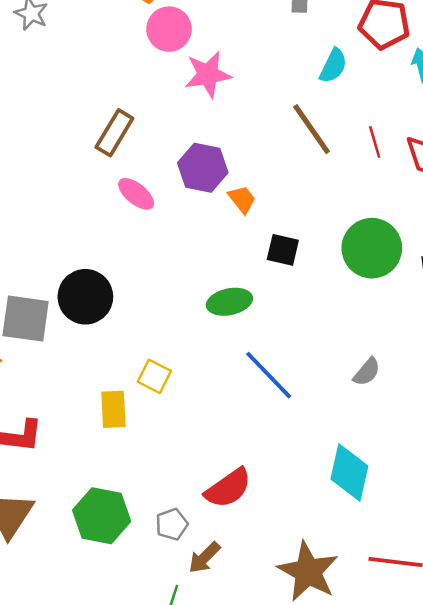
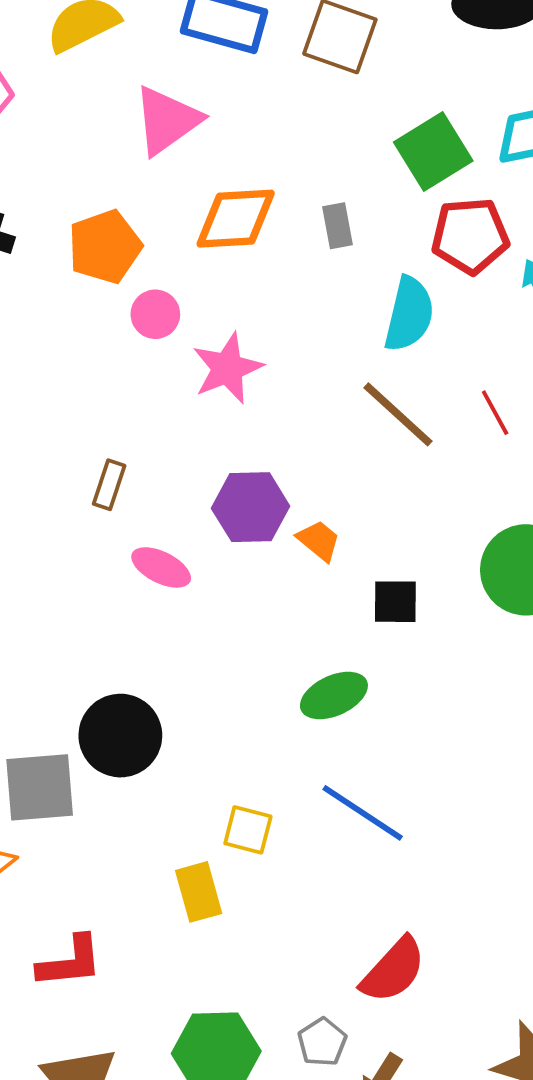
pink circle: (169, 29) -> (155, 314), size x0.7
cyan semicircle: (333, 66) -> (409, 314), size x1.4
brown rectangle: (114, 133) -> (109, 485), size x0.7
blue line: (269, 375) -> (363, 813), moved

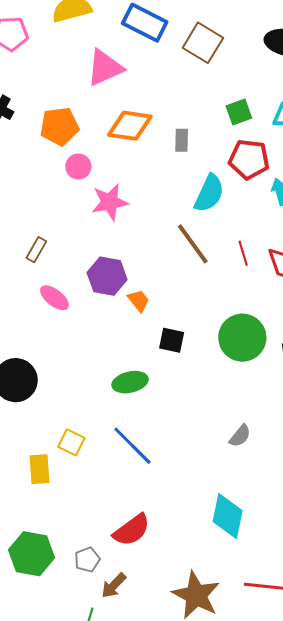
green square: (433, 152) -> (239, 112), size x0.7

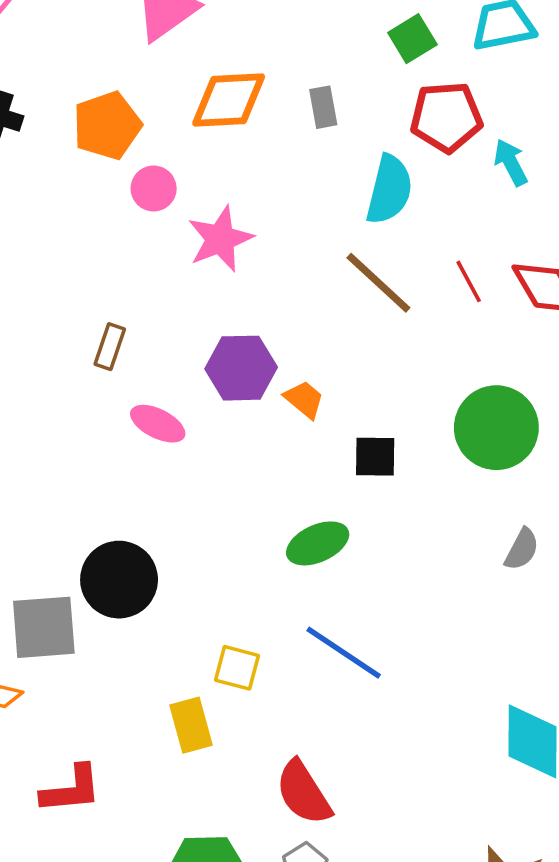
gray semicircle: (240, 436) -> (522, 549), moved
red semicircle: (132, 530) -> (304, 793), moved, turned 105

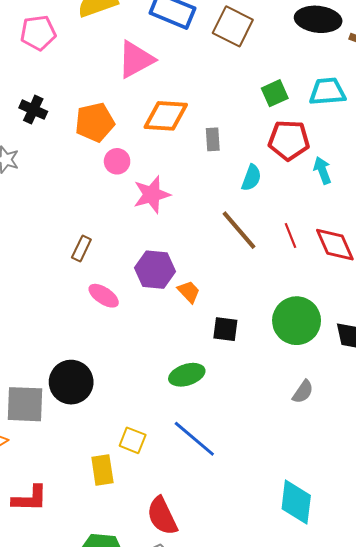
gray rectangle: (323, 107) -> (213, 139), moved
cyan semicircle: (389, 190) -> (251, 178), size x0.7

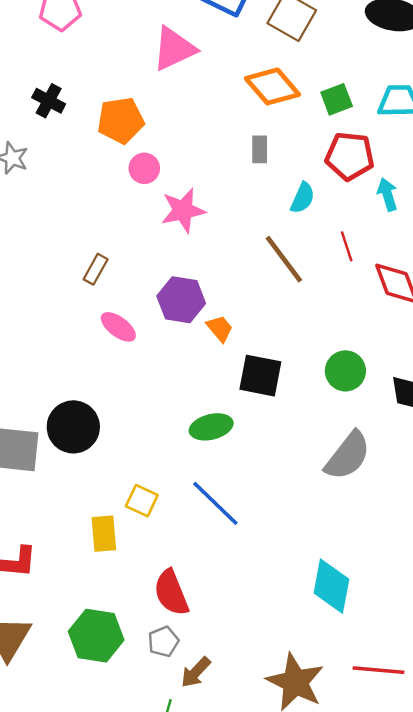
orange diamond: (166, 116) -> (272, 86), moved, turned 42
red line: (291, 235) -> (347, 246), moved
green circle: (297, 321) -> (345, 371), size x0.7
black square: (225, 329) -> (260, 376), size x1.4
gray semicircle: (303, 392) -> (348, 456), size x1.8

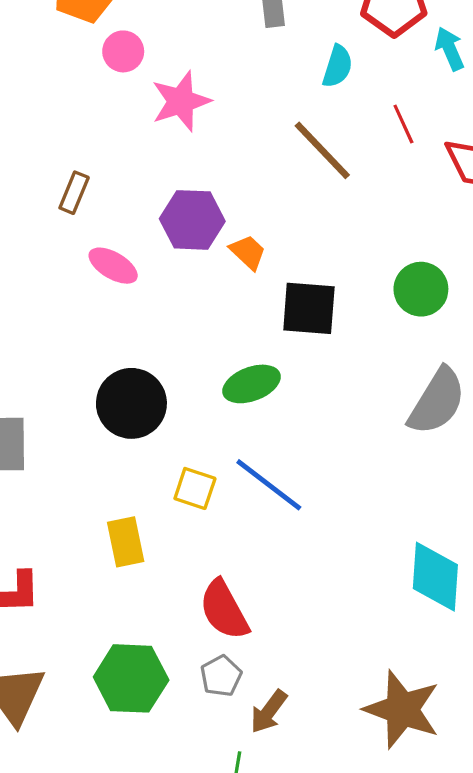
black circle: (73, 427) -> (131, 403), moved
yellow square: (142, 501) -> (195, 488), moved

